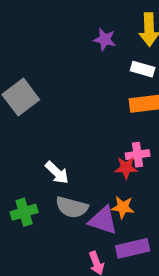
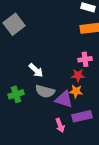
red star: (126, 168) -> (78, 75), moved

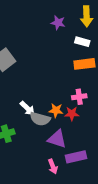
gray semicircle: (45, 91) -> (40, 119), moved
orange star: (76, 91) -> (56, 110), moved

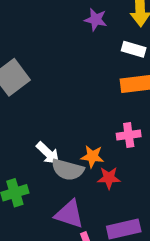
red star: (72, 114) -> (109, 178), moved
purple triangle: (57, 139) -> (69, 214), moved

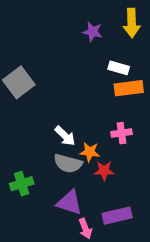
white rectangle: (134, 49) -> (119, 68), moved
white arrow: (48, 153) -> (65, 136), moved

